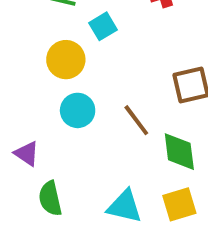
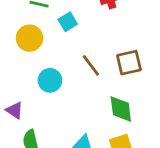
yellow circle: (66, 60) -> (30, 38), moved
brown line: (136, 120) -> (91, 65), moved

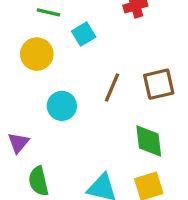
brown line: (91, 65) -> (112, 87), turned 60
purple triangle: (15, 110) -> (18, 143), turned 36

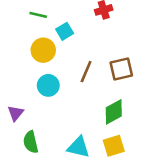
yellow circle: (37, 54) -> (43, 50), moved
green diamond: (149, 141) -> (114, 112), turned 68

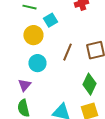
green diamond: (114, 112) -> (89, 84), turned -35
purple triangle: (16, 113) -> (24, 85), moved

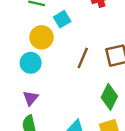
cyan circle: (37, 63) -> (31, 63), moved

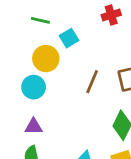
purple triangle: (31, 98) -> (34, 127), turned 49

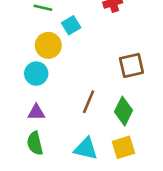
brown line: (92, 82) -> (89, 102), moved

